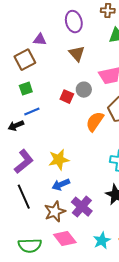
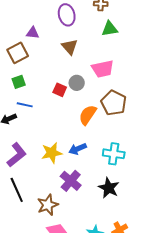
blue line: (32, 112) -> (25, 105), turned 35
blue arrow: (61, 185) -> (78, 149), moved
purple cross: (82, 207) -> (71, 181), moved

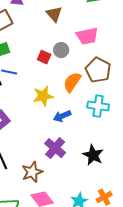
yellow star: (52, 153) -> (43, 96), moved
cyan cross: (114, 154) -> (98, 106), moved

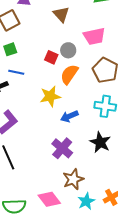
orange semicircle: (72, 82) -> (69, 74), moved
black star: (93, 155) -> (100, 142), moved
brown star: (32, 172) -> (73, 179), moved

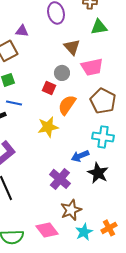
brown triangle: (61, 14) -> (72, 47), moved
gray circle: (68, 50) -> (62, 73), moved
blue arrow: (69, 116) -> (80, 156), moved

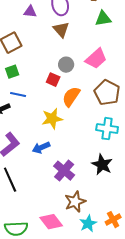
purple triangle: (22, 31) -> (30, 12), moved
brown triangle: (72, 47) -> (61, 30), moved
pink trapezoid: (92, 67) -> (96, 59), turned -30
blue arrow: (80, 156) -> (41, 148), moved

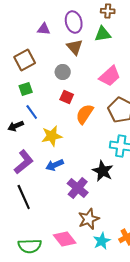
green triangle: (103, 19) -> (103, 34), moved
gray circle: (66, 65) -> (63, 72), moved
blue line: (18, 95) -> (32, 112), turned 42
yellow star: (52, 119) -> (52, 136), moved
black star: (102, 165) -> (103, 171), moved

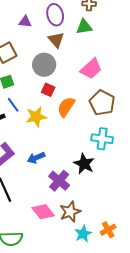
gray circle: (63, 72) -> (44, 65), size x1.5
yellow star: (52, 136) -> (36, 117), moved
pink diamond: (65, 239) -> (43, 212), moved

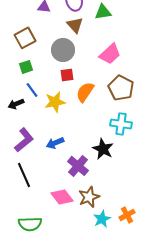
red square: (48, 90) -> (67, 75), turned -32

